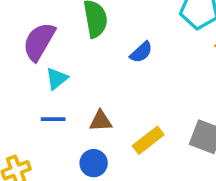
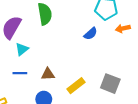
blue semicircle: (141, 52) -> (91, 34), moved

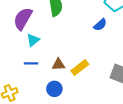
yellow rectangle: (76, 86) -> (80, 68), moved

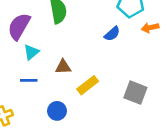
brown triangle: (58, 64) -> (63, 67), moved

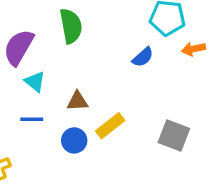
cyan triangle: (31, 52) -> (35, 82), turned -42
blue circle: (57, 111) -> (74, 140), moved

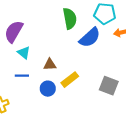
green semicircle: (71, 26) -> (70, 19), moved
blue semicircle: (143, 57) -> (90, 38), size x1.6

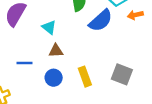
cyan triangle: (24, 53) -> (49, 27), moved
yellow rectangle: (70, 80) -> (85, 77), moved, turned -72

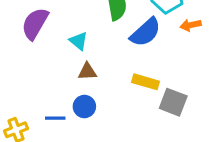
blue line: (24, 63) -> (55, 118), moved
yellow rectangle: (85, 77) -> (145, 82), moved, turned -54

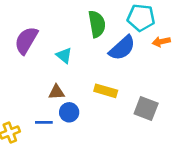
brown triangle: (87, 72) -> (56, 92), moved
yellow rectangle: (145, 82) -> (106, 91), moved

